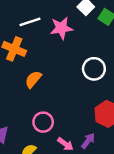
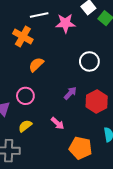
pink circle: (43, 122) -> (25, 96), moved
purple arrow: (88, 141) -> (70, 93), moved

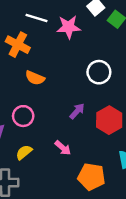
white line: (39, 15) -> (37, 18), turned 30
orange semicircle: (36, 65) -> (35, 78), turned -112

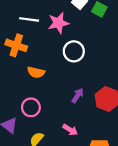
white circle: (99, 72) -> (74, 51), moved

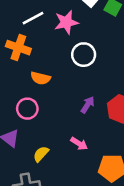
white line: (29, 19) -> (33, 18), turned -36
pink circle: (31, 107) -> (27, 109), moved

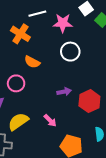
purple arrow: (88, 105) -> (64, 92), turned 32
yellow semicircle: (41, 154) -> (18, 122), size x1.5

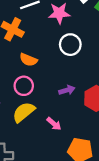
pink circle: (16, 83) -> (24, 86), moved
yellow semicircle: (18, 122) -> (24, 112), moved

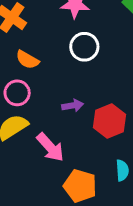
pink arrow: (54, 124) -> (50, 147), size x1.5

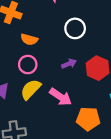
white circle: (84, 47) -> (75, 28), moved

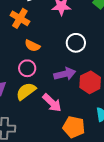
purple arrow: (69, 64) -> (65, 74), size x1.5

